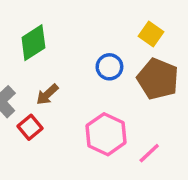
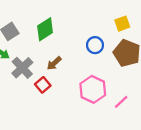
yellow square: (151, 34) -> (122, 24), turned 35

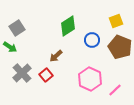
green diamond: (45, 29) -> (68, 26), moved
gray cross: (22, 68) -> (22, 73), moved

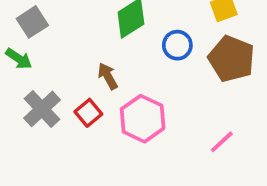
brown arrow: (56, 56) -> (108, 76), turned 104
pink hexagon: (90, 79) -> (143, 119), moved

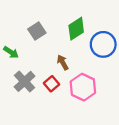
gray square: (32, 22) -> (37, 31), moved
blue circle: (177, 45) -> (103, 44), size x1.5

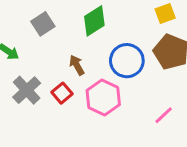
blue circle: (103, 44) -> (127, 61), moved

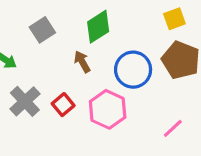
brown arrow: (77, 65) -> (82, 62), moved

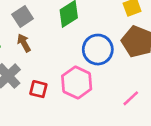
brown arrow: (82, 62) -> (24, 43), moved
red square: (63, 105) -> (38, 89), moved, turned -36

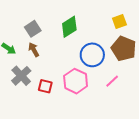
pink line: (131, 98) -> (112, 81), moved

